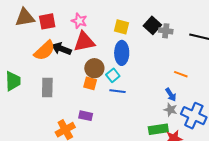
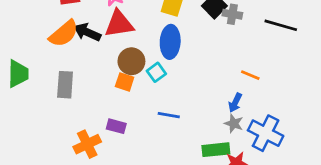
blue line: (118, 91) -> (169, 115), moved
blue arrow: (171, 95) -> (235, 103), turned 56

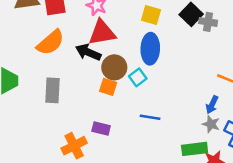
black arrow: (87, 32) -> (88, 52), moved

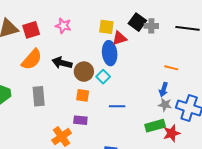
red triangle: (102, 33) -> (120, 38), moved, size x0.7
orange square: (108, 87) -> (83, 95), moved

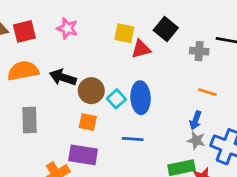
gray cross: (151, 26) -> (199, 51), moved
blue ellipse: (110, 53) -> (141, 98), moved
orange semicircle: (32, 59) -> (23, 71), turned -145
purple rectangle: (80, 120) -> (83, 155), size x1.5

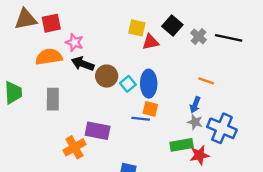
pink star: (67, 28) -> (74, 42), moved
gray cross: (199, 51) -> (199, 36), moved, turned 35
orange square: (88, 122) -> (150, 109), moved

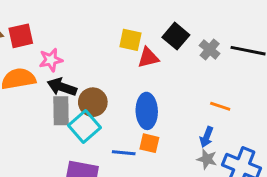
pink star: (74, 42) -> (51, 60), turned -30
cyan square: (128, 84) -> (84, 127), moved, size x1.5
gray rectangle: (53, 99) -> (61, 111), moved
blue line: (141, 119) -> (124, 153), moved

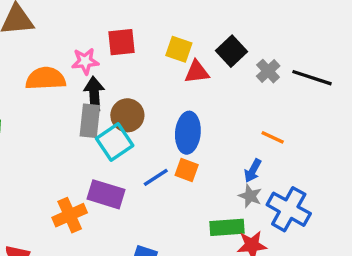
red square: (21, 36) -> (121, 42), moved
black arrow: (62, 87) -> (94, 94), turned 60
blue line: (124, 153) -> (156, 177), turned -45

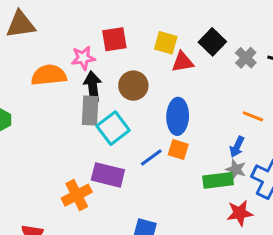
brown circle: (127, 115) -> (133, 86), moved
green rectangle: (227, 227) -> (218, 180), moved

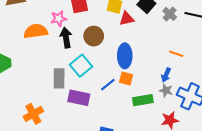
gray rectangle: (90, 110) -> (59, 78), moved
green rectangle: (218, 180) -> (143, 100), moved
orange cross: (77, 195) -> (33, 114), moved

